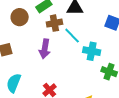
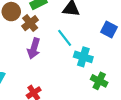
brown cross: (54, 23) -> (30, 23), moved, turned -35

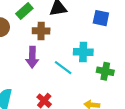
brown cross: (30, 23) -> (41, 31), moved, turned -35
cyan line: (65, 38) -> (63, 68), moved

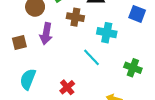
cyan cross: (83, 52) -> (107, 33), moved
purple arrow: (32, 57) -> (46, 34), moved

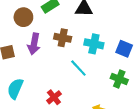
blue square: (137, 14) -> (124, 49), moved
brown cross: (75, 17) -> (63, 38), moved

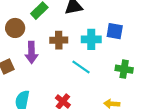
blue square: (124, 49) -> (115, 31), moved

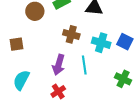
purple arrow: (31, 52) -> (59, 65), moved
cyan line: (81, 67) -> (84, 65), turned 30

